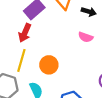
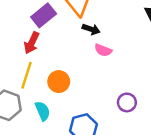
black arrow: (89, 12) -> (91, 29), moved

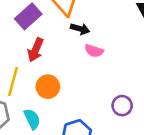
red arrow: (32, 43) -> (36, 50), moved

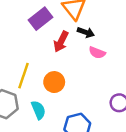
red arrow: (36, 50) -> (61, 42), moved

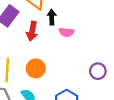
black arrow: (86, 32) -> (52, 17), turned -96

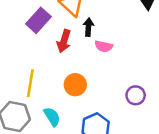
orange circle: (36, 68) -> (75, 85), moved

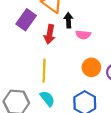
yellow line: (30, 83) -> (44, 71), moved
orange circle: (75, 85) -> (91, 67), moved

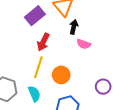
red arrow: (50, 34) -> (43, 42), moved
orange circle: (91, 67) -> (61, 75), moved

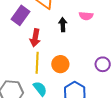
black arrow: (74, 27) -> (63, 25), moved
pink semicircle: (84, 44) -> (86, 16), moved

